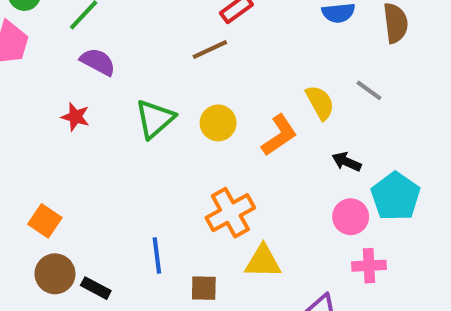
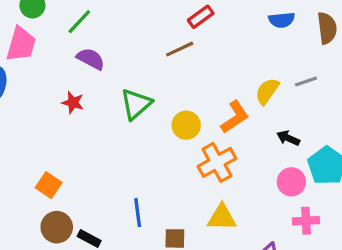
gray line: (369, 90) -> (306, 81), turned -55
yellow semicircle: (320, 103) -> (267, 91), turned -116
yellow circle: (218, 123) -> (186, 125), moved
orange cross: (230, 213) -> (217, 162), moved

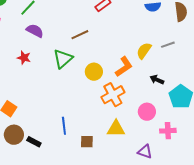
brown line: (180, 49) -> (80, 35), moved
pink circle: (291, 182) -> (147, 112), moved

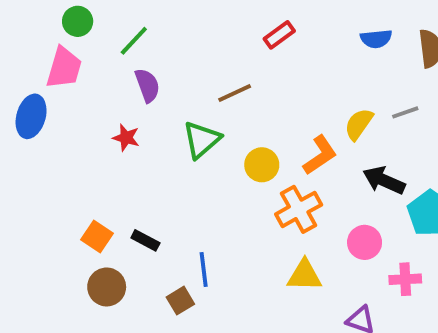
purple semicircle: (35, 31) -> (147, 85), turned 42
black arrow: (157, 80) -> (384, 180), size x1.5
black rectangle: (34, 142) -> (145, 240), moved
brown square: (87, 142) -> (180, 301), moved, turned -32

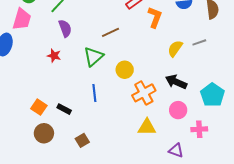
orange L-shape: (320, 155) -> (155, 17), moved, turned -35
black arrow: (384, 180) -> (176, 82), moved
blue line: (204, 270) -> (94, 93), moved

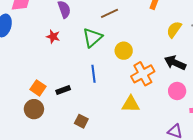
black rectangle: (64, 109) -> (63, 90), turned -48
yellow triangle: (147, 127) -> (131, 104), moved
brown circle: (44, 133) -> (34, 109), moved
brown square: (82, 140) -> (81, 121), turned -32

